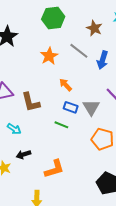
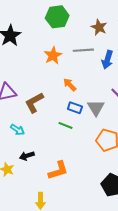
gray line: (79, 51) -> (83, 50), turned -42
brown L-shape: (31, 102) -> (34, 102), turned 75

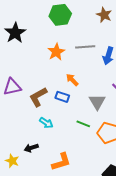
brown star: (99, 27) -> (104, 15), moved
blue rectangle: (75, 108) -> (62, 97), moved
green line: (66, 125) -> (83, 124), moved
cyan arrow: (17, 130) -> (46, 123), moved

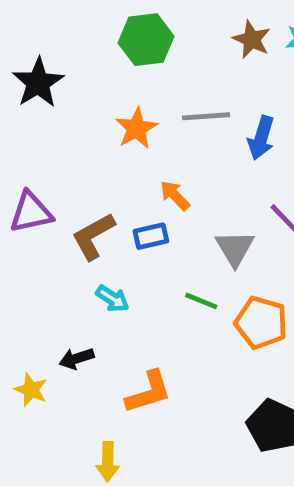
blue rectangle: (62, 97) -> (151, 236), turned -32

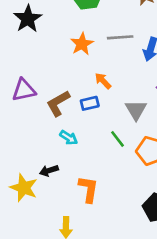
green line: (201, 301) -> (117, 139), turned 30
yellow star: (31, 390) -> (24, 188), size x1.5
orange L-shape: (148, 392) -> (88, 189), turned -64

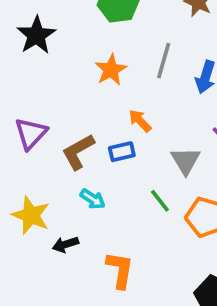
gray line: (120, 37) -> (164, 61), turned -70
purple triangle: (24, 90) -> (31, 133), turned -35
yellow star: (24, 188) -> (31, 215), moved

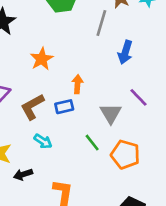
gray line: (164, 61) -> (101, 23), moved
orange star: (111, 70) -> (42, 59), moved
orange arrow: (140, 121) -> (77, 84), turned 48

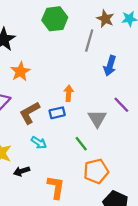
orange star: (42, 59) -> (20, 71), moved
orange pentagon: (125, 154) -> (96, 171), moved, turned -30

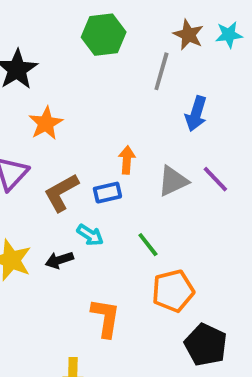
gray triangle: (97, 118) -> (173, 181), moved, turned 36
cyan arrow: (39, 143) -> (90, 235), moved
black arrow: (22, 171) -> (59, 260), moved

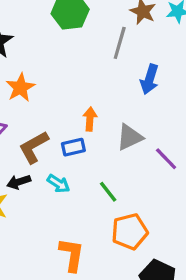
purple line: (215, 179) -> (166, 159), moved
black arrow: (59, 260) -> (19, 182), moved

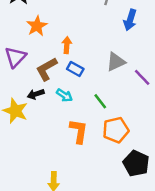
orange arrow: (90, 119) -> (67, 45), moved
blue rectangle: (73, 147) -> (75, 69), turned 42
orange L-shape: (72, 255) -> (79, 131), moved

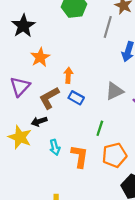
cyan arrow: (64, 95) -> (55, 147), moved, turned 42
green line: (100, 101) -> (100, 128), turned 56

